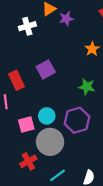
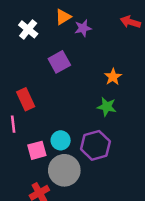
white cross: (27, 26) -> (28, 29), moved, turned -35
orange star: (92, 49) -> (113, 77), moved
purple square: (46, 69) -> (59, 62), moved

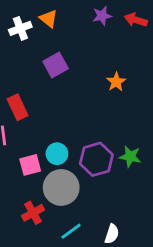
orange triangle: (63, 17) -> (49, 19), moved, turned -49
purple star: (83, 28) -> (102, 16), moved
white cross: (28, 29) -> (20, 28), turned 30
green star: (107, 107) -> (130, 157), moved

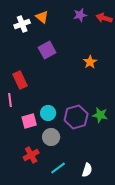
gray circle: (61, 187) -> (51, 137), size x0.7

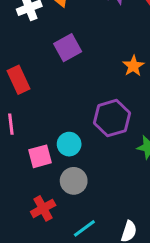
red rectangle: (20, 80) -> (19, 80), moved
purple hexagon: (76, 117) -> (112, 118), moved

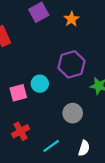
orange star: (133, 66) -> (72, 19), moved
gray circle: (74, 181) -> (73, 113), moved

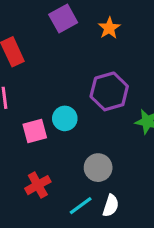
gray circle: (73, 113) -> (98, 168), moved
white semicircle: (84, 148) -> (111, 206), moved

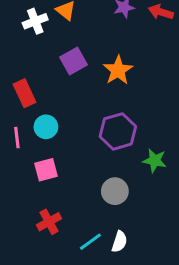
orange star: (109, 28) -> (118, 70), size x1.4
cyan circle: (65, 118) -> (46, 127), moved
gray circle: (98, 168) -> (115, 191), moved

